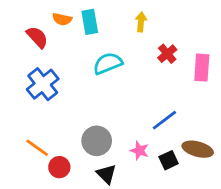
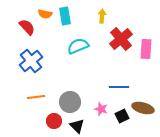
red cross: (167, 54) -> (121, 39), size x1.6
blue line: (164, 120) -> (119, 87), turned 36
orange line: (37, 148) -> (36, 97), moved, turned -42
red circle: (59, 167) -> (54, 121), moved

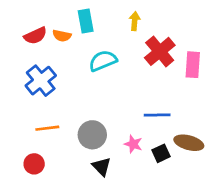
orange semicircle: (45, 14) -> (62, 36), moved
red semicircle: (27, 27) -> (35, 36), turned 108
red circle: (54, 121) -> (34, 164), moved

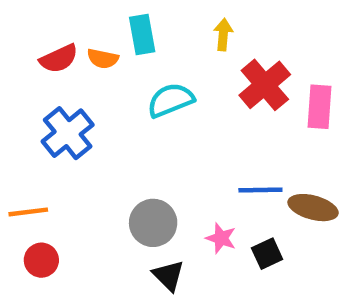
orange line: (47, 128) -> (28, 212), moved
brown ellipse: (189, 143) -> (313, 208), moved
red circle: (34, 164) -> (41, 260), moved

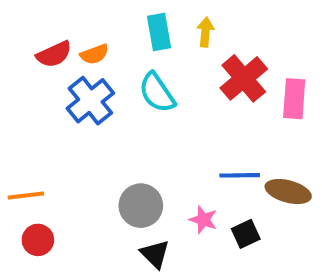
cyan rectangle: (142, 34) -> (159, 32), moved
orange semicircle: (103, 59) -> (94, 54), turned -32
cyan semicircle: (171, 100) -> (157, 93), turned -102
blue cross: (68, 133) -> (90, 101), moved

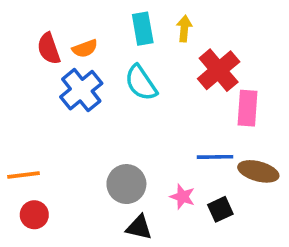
red semicircle: (54, 54) -> (49, 49), turned 96
pink rectangle: (294, 99) -> (247, 108), moved
black triangle: (155, 254) -> (139, 227), turned -32

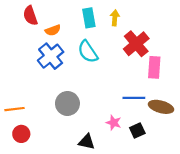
red semicircle: (49, 49) -> (30, 16), moved
gray circle: (126, 184) -> (67, 103), moved

